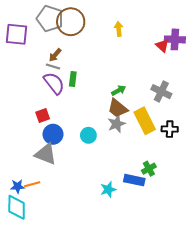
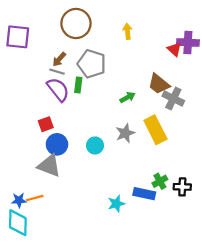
gray pentagon: (50, 19) -> (92, 64), moved
brown trapezoid: (118, 108) -> (159, 84), moved
black cross: (170, 129) -> (182, 187), moved

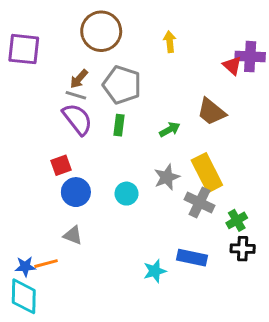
green rectangle: (78, 85) -> (119, 125), moved
gray cross: (173, 98) -> (199, 203), moved
gray triangle: (49, 166) -> (73, 235), moved, size x0.6
green cross: (160, 181) -> (237, 220), moved

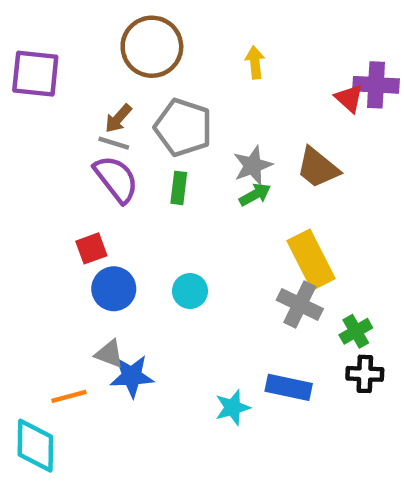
gray star: (167, 177) -> (253, 166), moved
blue star: (25, 267) -> (132, 376), moved, size x1.4

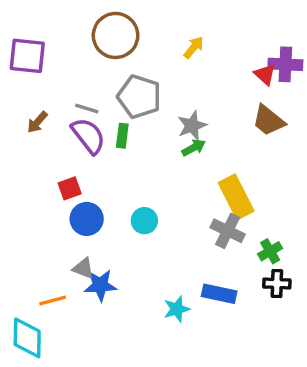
yellow arrow: (255, 62) -> (194, 47), turned 45
brown arrow: (118, 118) -> (37, 122), moved
brown trapezoid: (318, 168) -> (268, 120), moved
green rectangle: (179, 188) -> (122, 136), moved

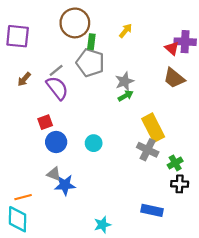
gray line: (87, 109) -> (56, 70), turned -56
green rectangle: (122, 136) -> (91, 42), moved
blue rectangle: (219, 294) -> (152, 210), moved
orange line: (53, 300) -> (23, 197), moved
cyan star: (177, 309) -> (102, 225), moved

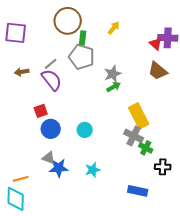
brown arrow: (24, 79) -> (22, 72), turned 40
green cross: (175, 163) -> (146, 148), moved, turned -32
cyan star: (102, 225) -> (93, 170), moved

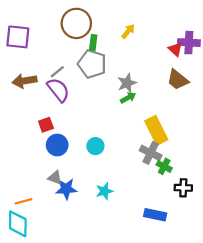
brown arrow: (22, 72) -> (25, 81), size x1.5

